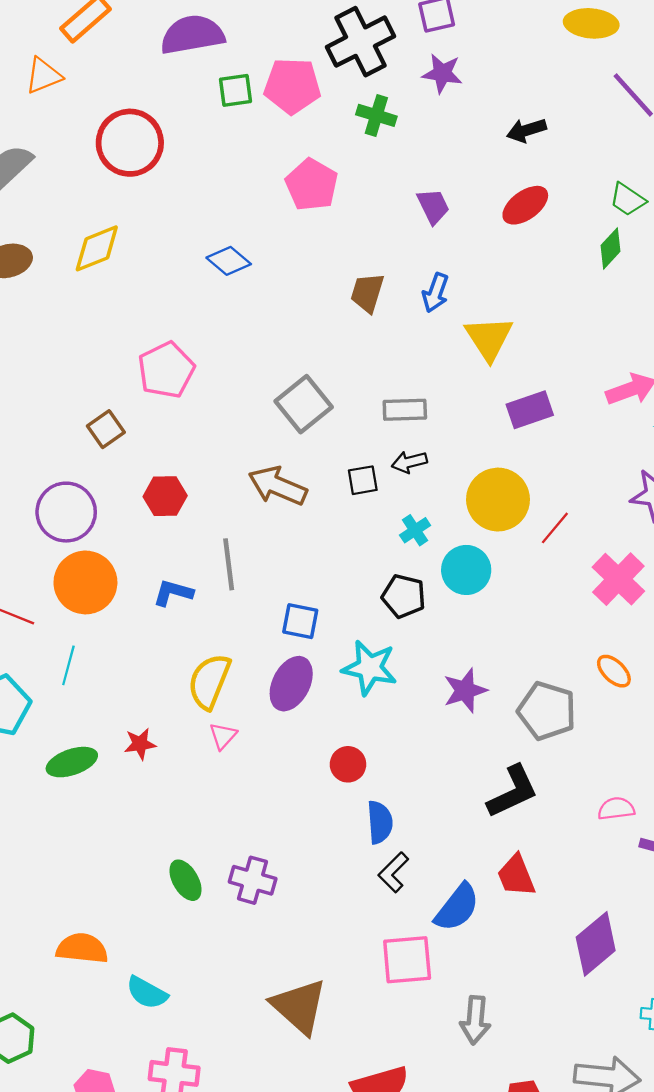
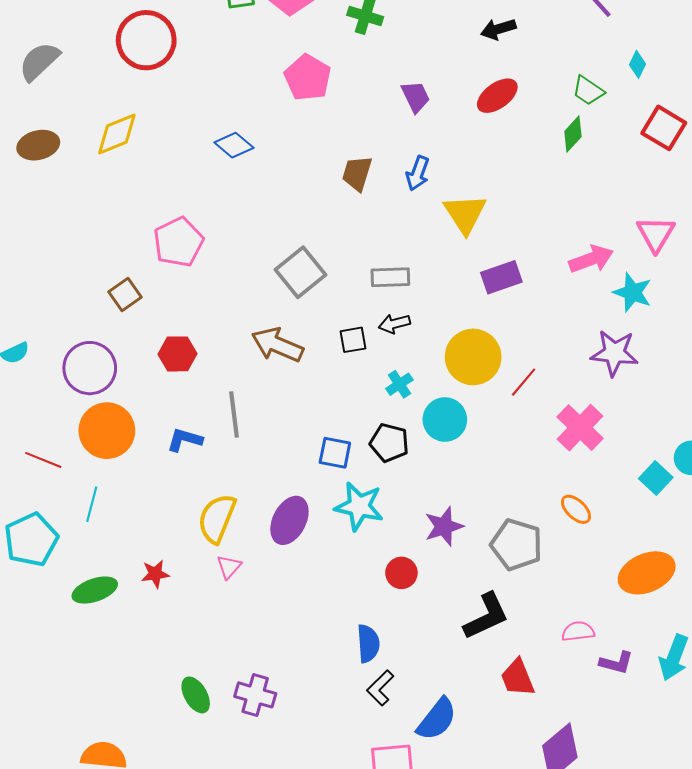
blue square: (300, 621) -> (335, 453), moved
red circle: (348, 764) -> (401, 573), moved
red trapezoid: (516, 876) -> (517, 678), moved

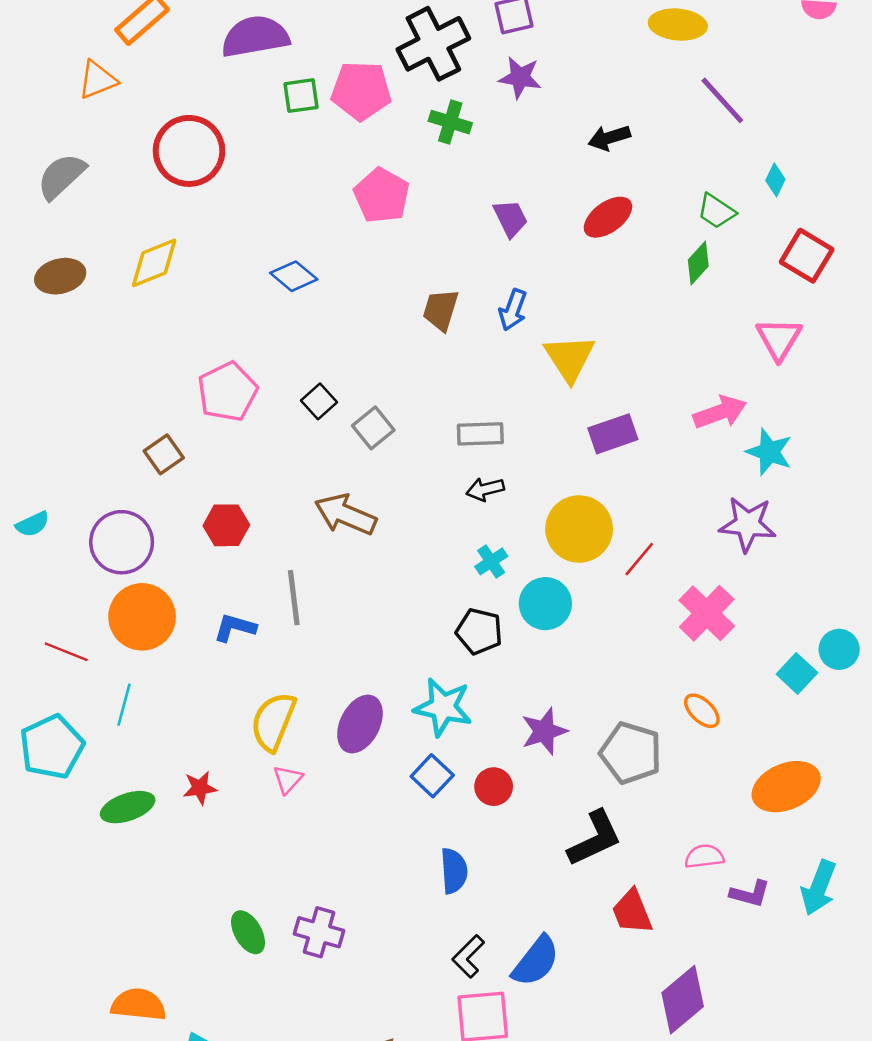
pink triangle: (656, 234) -> (779, 339), moved
gray square: (301, 272) -> (373, 428), size x0.7
black square: (353, 340) -> (319, 401), moved, turned -32
blue square: (335, 453) -> (432, 776), moved, turned 32
black L-shape: (380, 688) -> (468, 956), moved

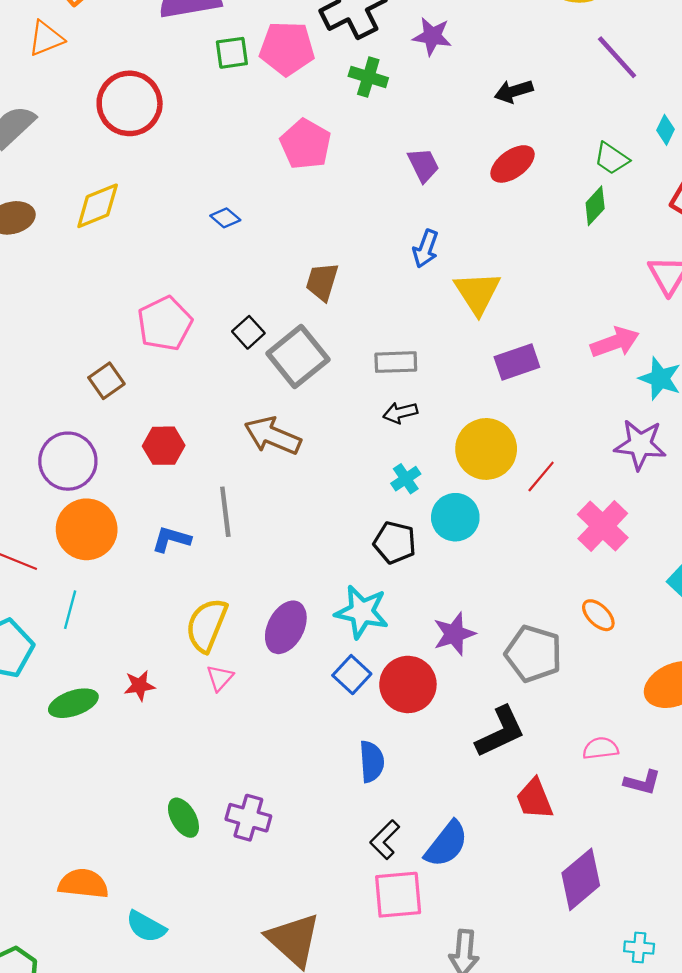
blue diamond: (294, 276) -> (225, 218), size x0.7
brown trapezoid: (441, 310) -> (322, 282), moved
gray square: (373, 428) -> (298, 357), size x1.6
red circle: (494, 787) -> (408, 684), size x1.6

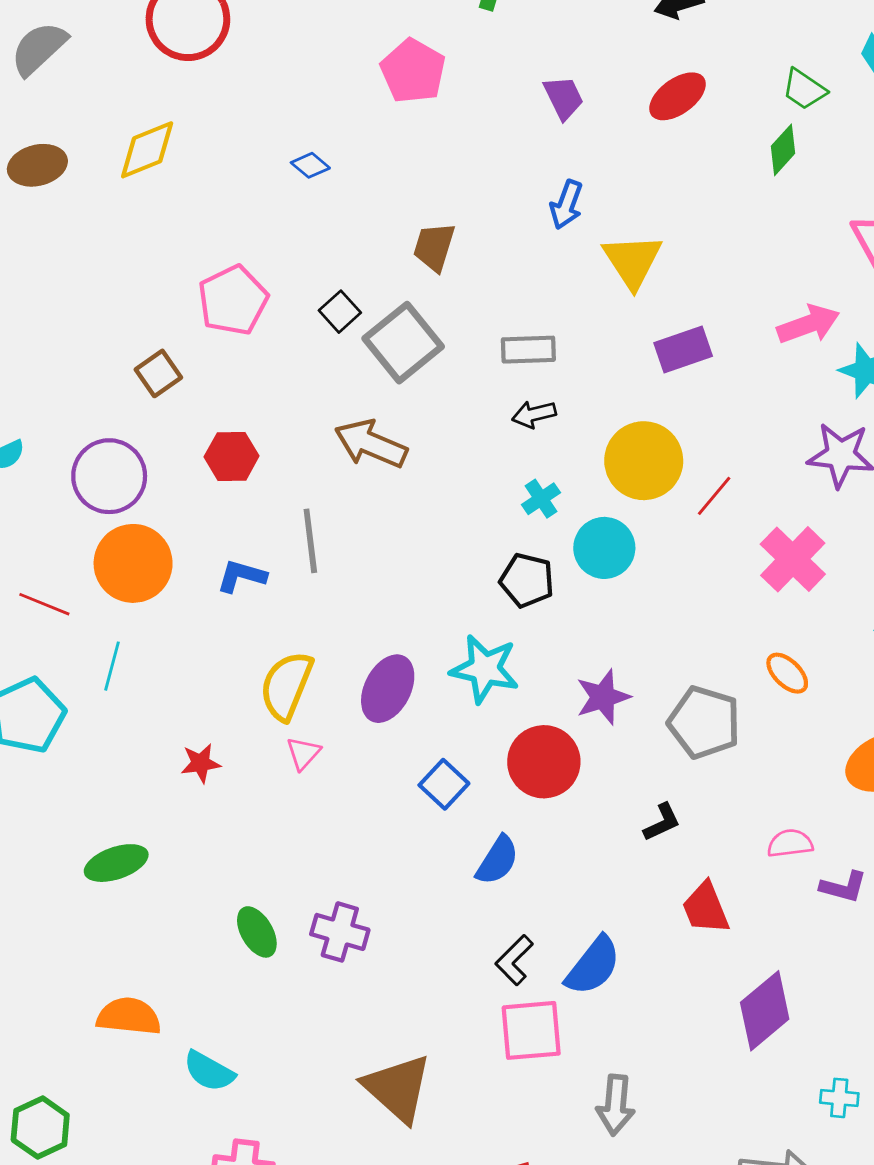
blue square: (352, 675) -> (444, 784), moved
green ellipse: (73, 703) -> (116, 863), moved
black L-shape: (500, 732) -> (662, 822), size x0.6
blue semicircle: (372, 762) -> (497, 860), turned 36

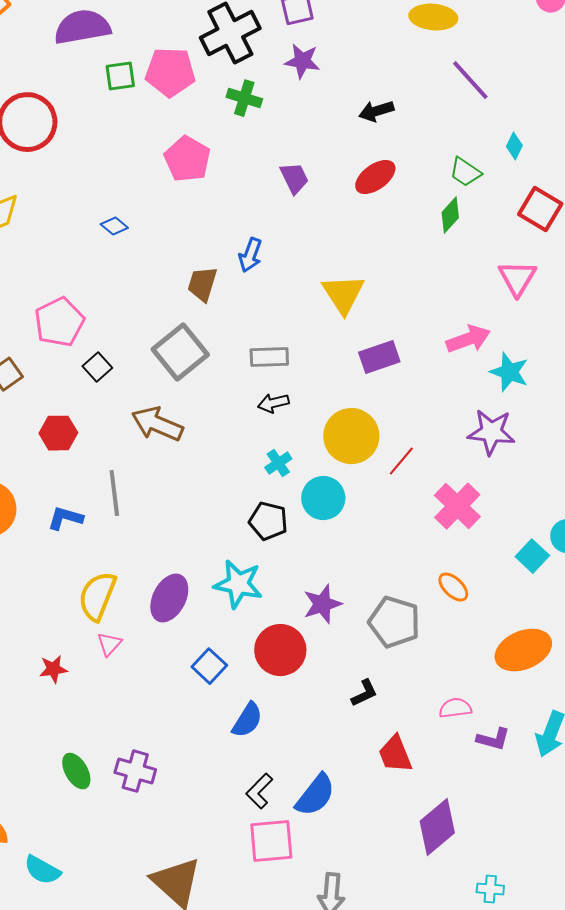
blue arrow: (566, 205) -> (250, 255), moved
black square: (340, 312) -> (97, 367), moved
red star: (201, 763) -> (53, 669), moved

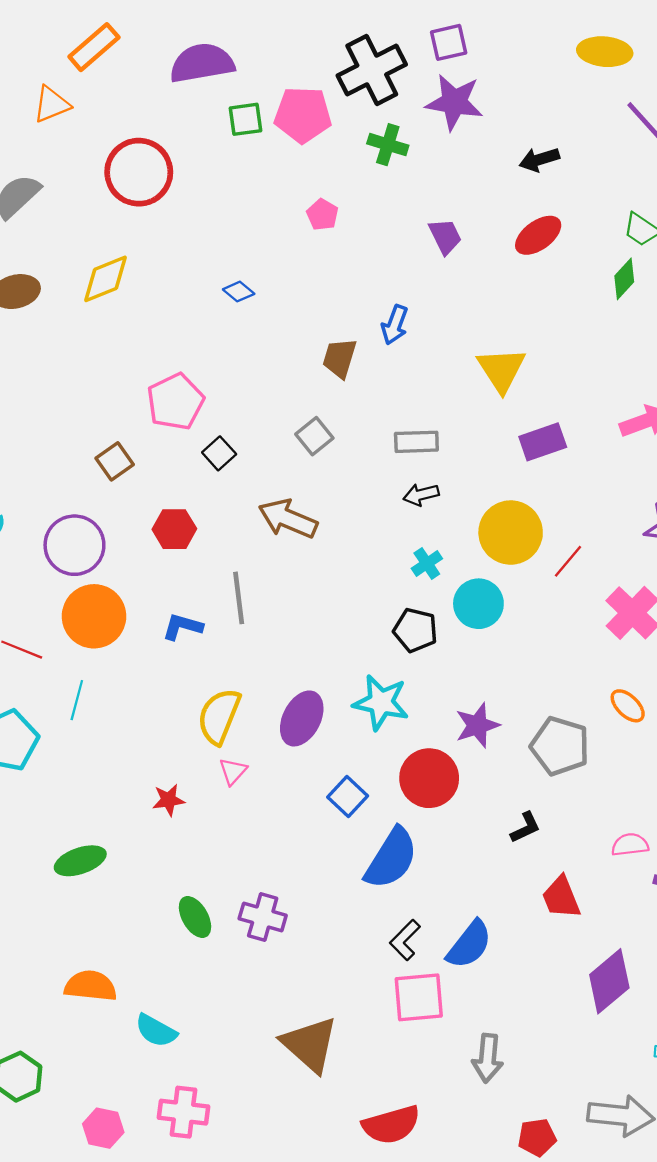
purple star: (302, 61) -> (454, 102), size x1.4
pink pentagon: (187, 159) -> (322, 215), size x0.6
gray square: (180, 352) -> (314, 436), size x0.6
blue semicircle: (247, 720) -> (391, 858), size x1.5

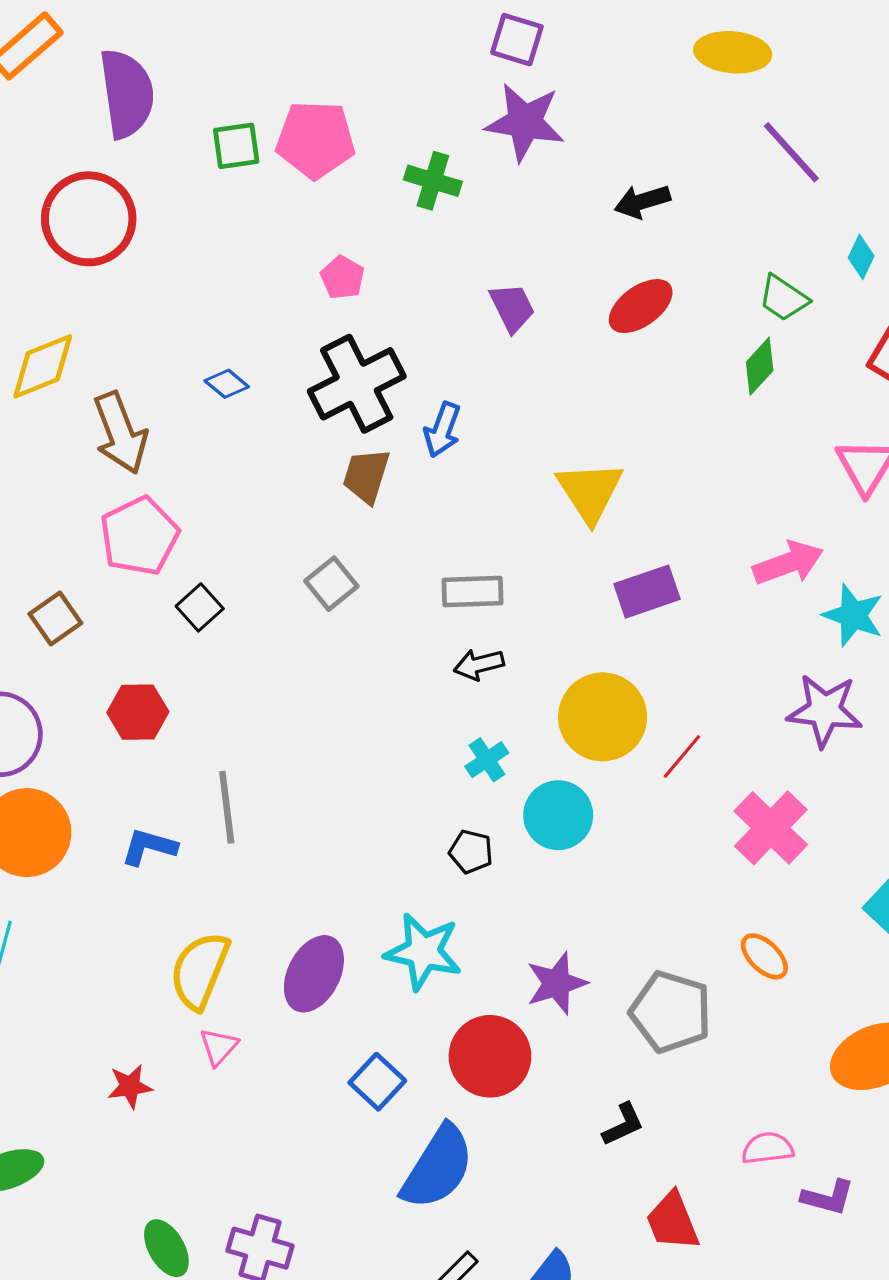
purple square: (449, 42) -> (517, 40), turned 30
purple semicircle: (202, 63) -> (127, 94), moved, turned 92
black cross: (372, 70) -> (357, 384), moved
brown arrow: (288, 519) -> (120, 433), moved, turned -134
black pentagon: (415, 630) -> (471, 852), size x0.7

